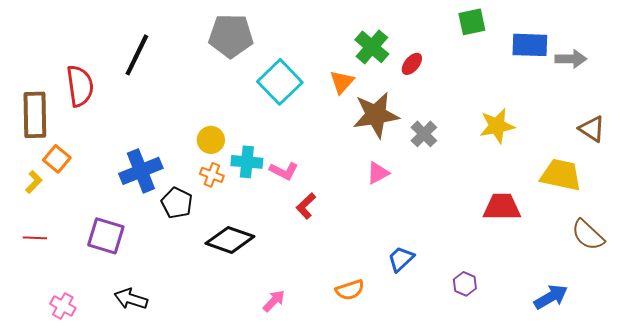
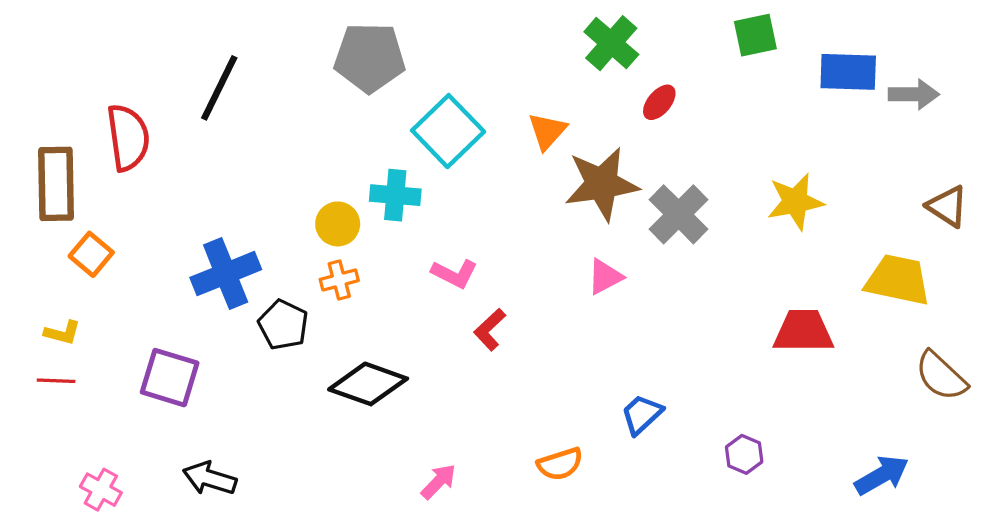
green cross: (372, 47) -> (611, 43), moved
gray cross: (424, 134) -> (679, 214), size x1.4
cyan cross: (247, 162) -> (395, 195), moved
orange cross: (212, 175) -> (339, 280), turned -35
yellow L-shape: (34, 182) -> (62, 333), moved, turned 60

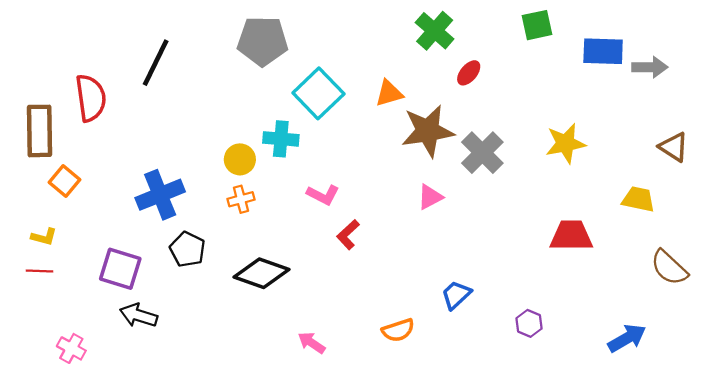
orange triangle: (547, 131) -> (389, 93), turned 32
yellow trapezoid: (898, 280) -> (638, 199), size x0.7
black pentagon: (283, 325) -> (187, 249), moved
black arrow: (210, 478) -> (139, 315), moved
pink arrow: (438, 482) -> (312, 343), turned -100

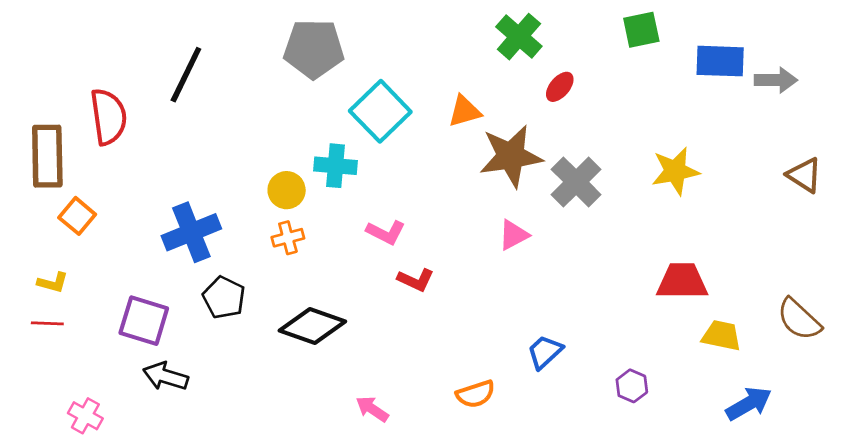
yellow trapezoid: (638, 199) -> (722, 336), moved
red L-shape: (348, 235) -> (416, 280), turned -112

